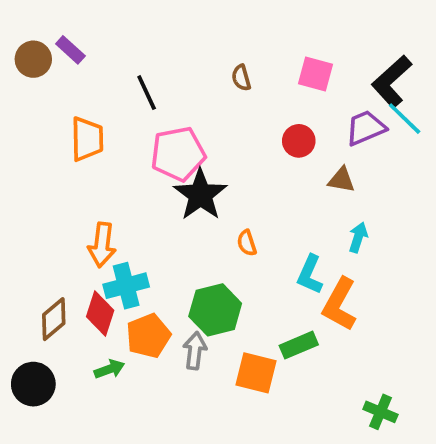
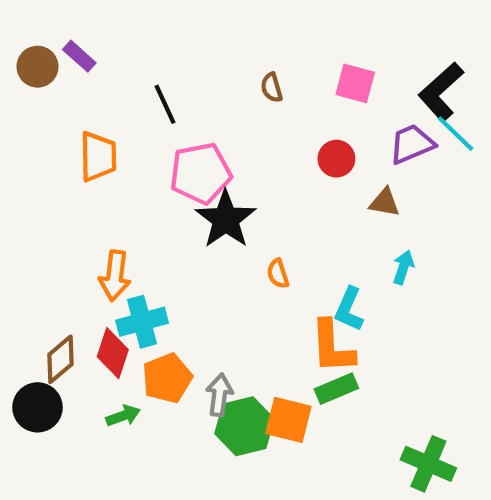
orange L-shape: (340, 304) -> (332, 347), moved, turned -32
green hexagon: (215, 310) -> (244, 426), moved
black circle: (33, 384) -> (38, 407), moved
green cross: (380, 412) -> (428, 464), size x1.4

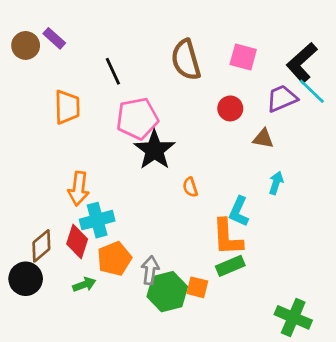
brown semicircle: (272, 88) -> (186, 60), size x2.0
orange square: (288, 420) -> (197, 287), size x0.7

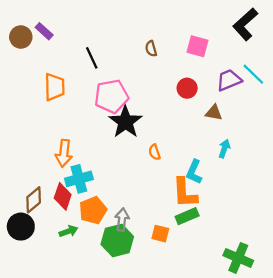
brown semicircle: (186, 60) -> (151, 49), size x0.5
black L-shape: (302, 63) -> (245, 24), moved
green hexagon: (167, 292) -> (117, 241), moved

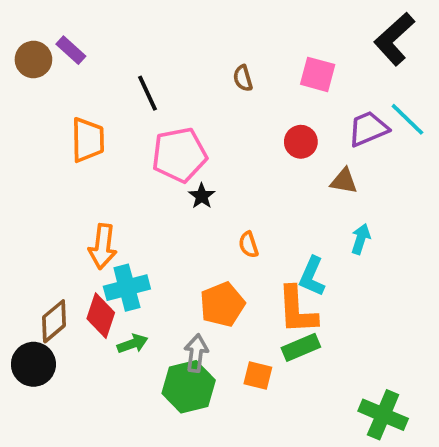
black star: (125, 122) -> (202, 196), size x0.5
orange pentagon: (93, 210) -> (222, 304), moved
green arrow: (68, 231) -> (133, 344), moved

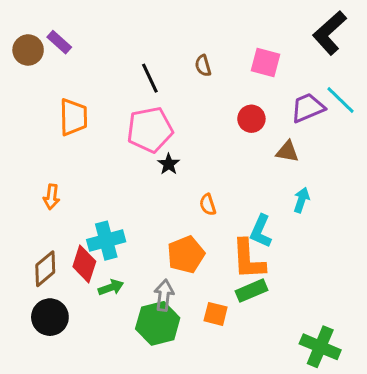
black line: (148, 93) -> (150, 78), moved
orange arrow: (103, 246) -> (52, 197), moved, size x0.7
black circle: (33, 364) -> (50, 317), moved

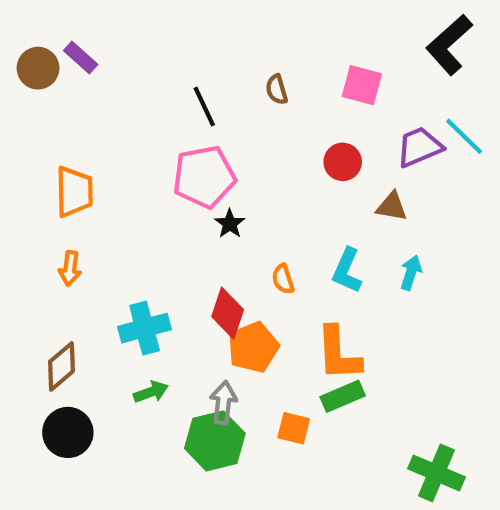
orange trapezoid: (73, 117) -> (74, 192), moved
cyan L-shape: (261, 231) -> (347, 271), moved
red diamond: (84, 264) -> (228, 313), moved

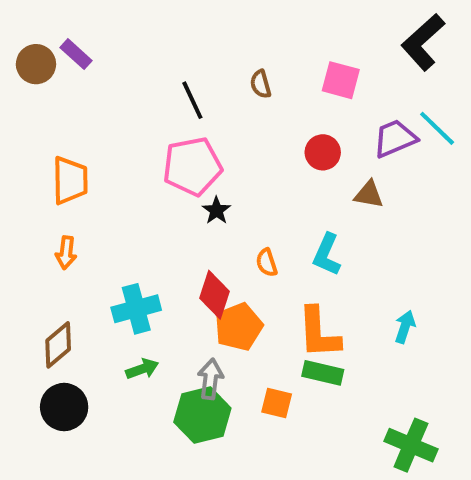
cyan arrow: (411, 273) -> (405, 327), moved
green rectangle: (343, 396) -> (323, 373), turned 36

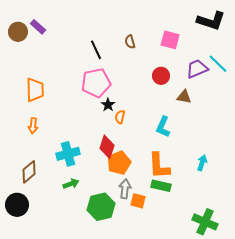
black L-shape: (423, 42) -> (211, 21), turned -120
orange semicircle: (267, 263) -> (120, 117), moved, turned 32
gray arrow: (210, 379) -> (125, 189), moved
black circle: (64, 407) -> (17, 205), moved

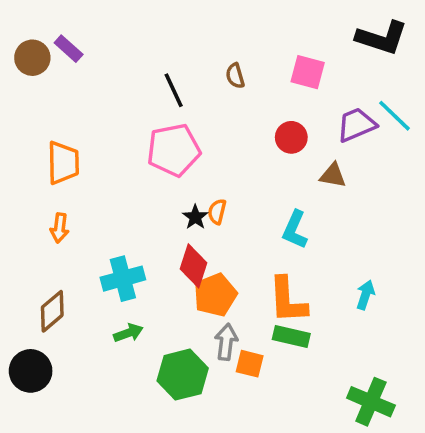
black star: (108, 105) -> (195, 217), moved

